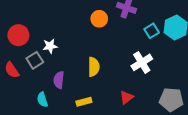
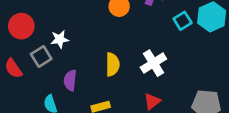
white cross: (142, 62) -> (153, 63), moved

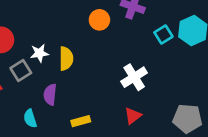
yellow semicircle: (113, 64) -> (66, 59), moved

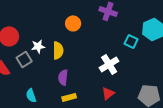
orange circle: (99, 20) -> (73, 23), moved
cyan square: (163, 35) -> (131, 41), moved, turned -32
purple semicircle: (50, 95) -> (63, 77), moved

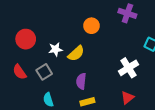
yellow semicircle: (58, 50) -> (76, 53), turned 48
gray square: (24, 59) -> (44, 72), moved

